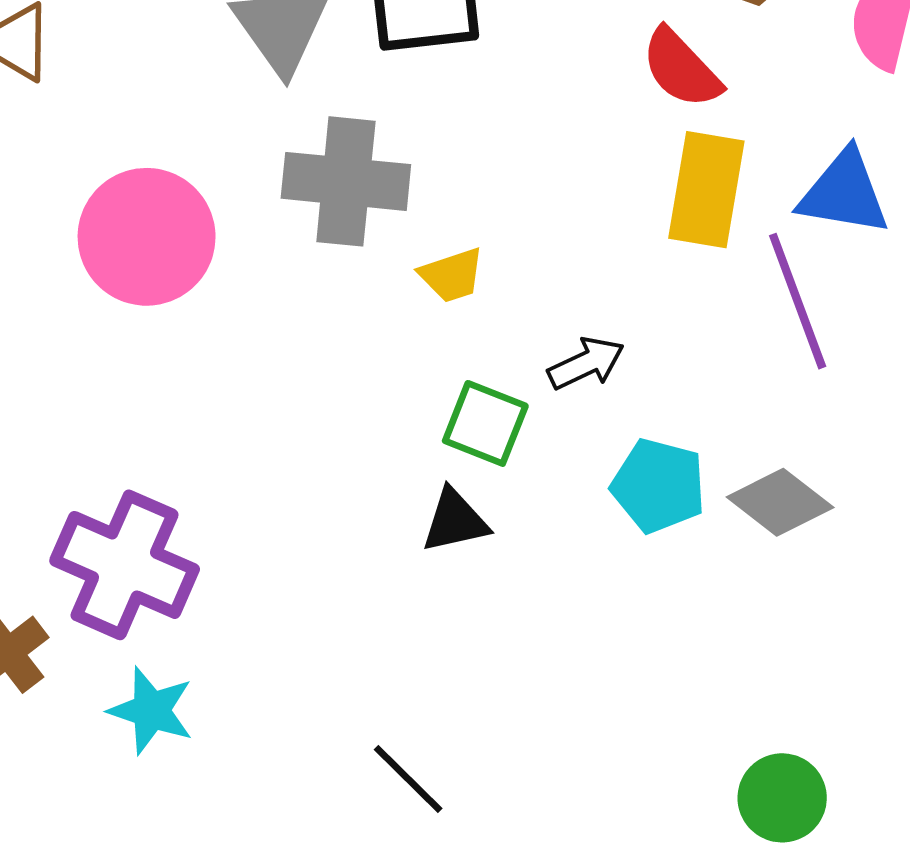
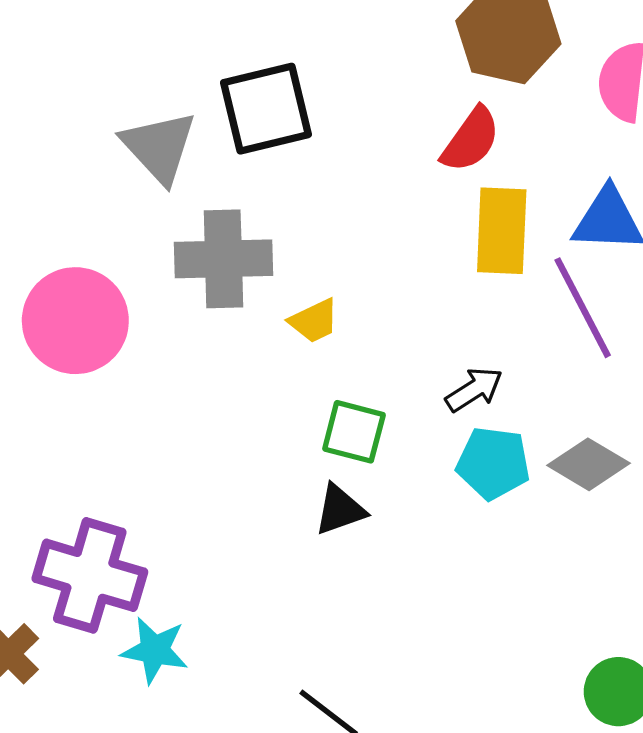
red semicircle: (681, 68) -> (471, 140), turned -94
black arrow: (586, 363) -> (474, 390), moved
cyan star: (151, 711) -> (155, 650), moved

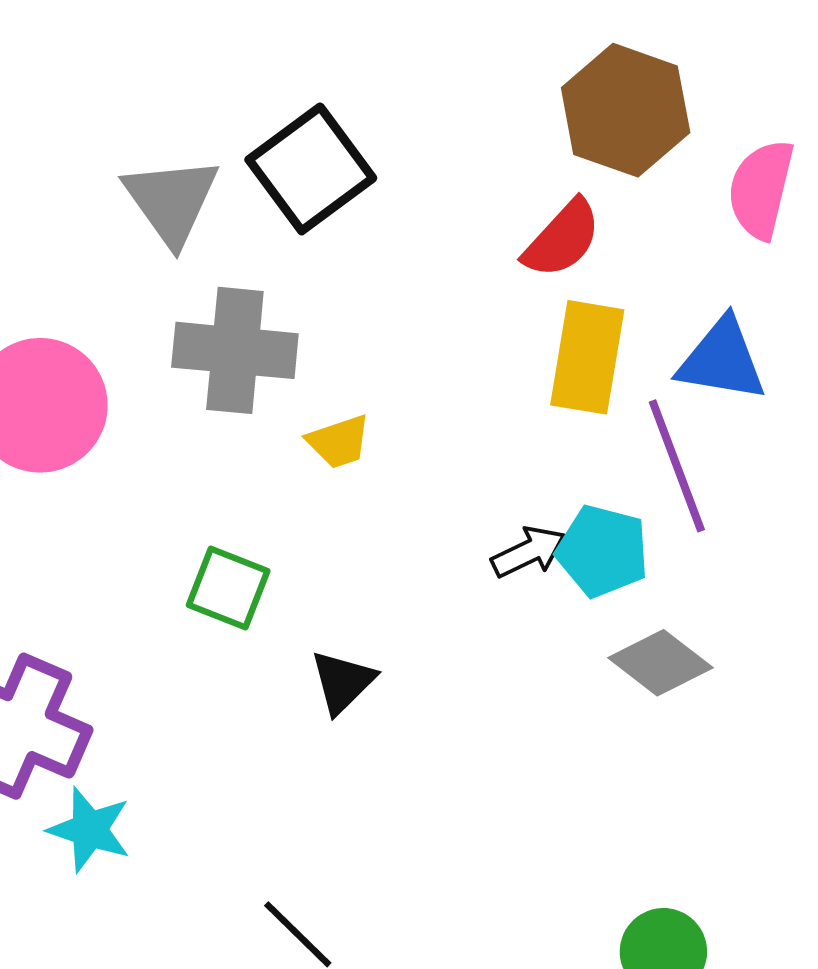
black square: (266, 109) -> (311, 169), turned -30
green square: (354, 432) -> (228, 588), moved
cyan pentagon: (493, 463) -> (602, 551), moved
black triangle: (340, 510) -> (343, 682), turned -32

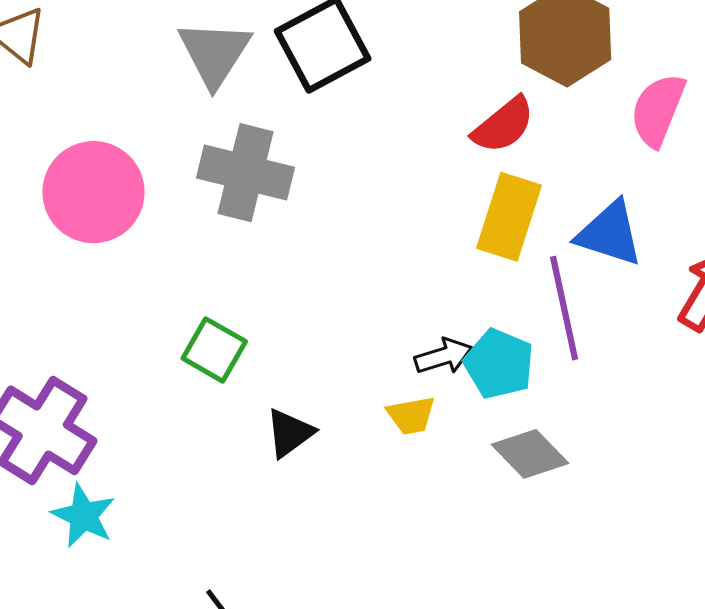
yellow trapezoid: (339, 442) -> (411, 415), moved

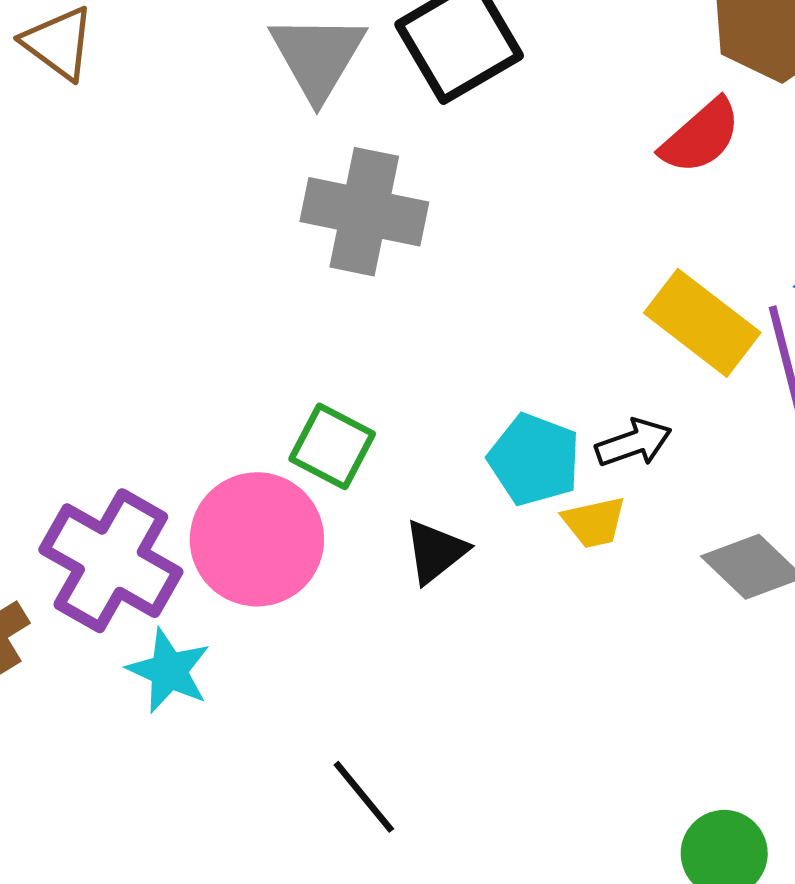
pink circle: (93, 192) -> (257, 539), moved
yellow rectangle: (509, 217) -> (702, 323), moved, turned -68
cyan pentagon: (499, 364) -> (534, 460), moved

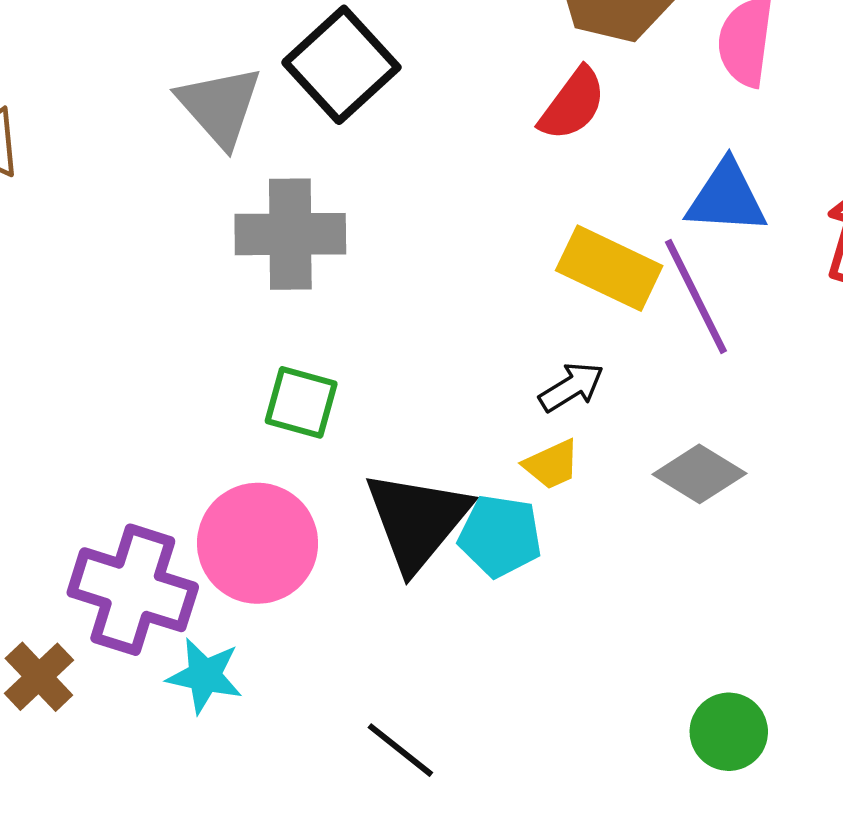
green square: (332, 446) -> (301, 402), moved
cyan pentagon: (534, 460) -> (500, 536), moved
black triangle: (435, 552) -> (417, 520), size x1.8

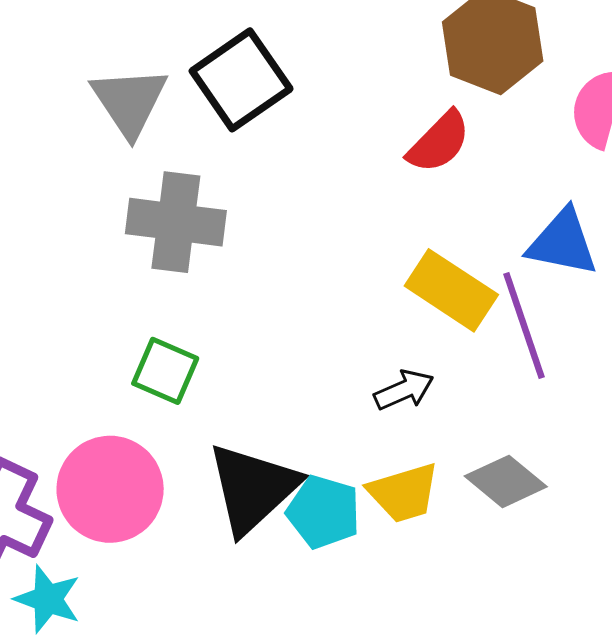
yellow trapezoid: (552, 464) -> (404, 493), moved, size x1.4

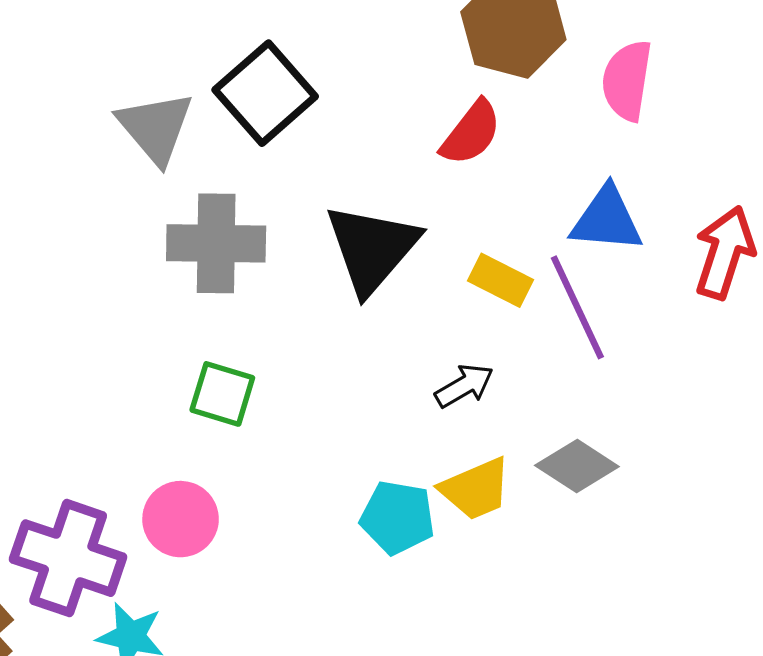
yellow rectangle: (451, 290) -> (500, 280), size x0.7
black triangle: (253, 488) -> (372, 248), moved
pink circle: (110, 489) -> (181, 519), size x0.7

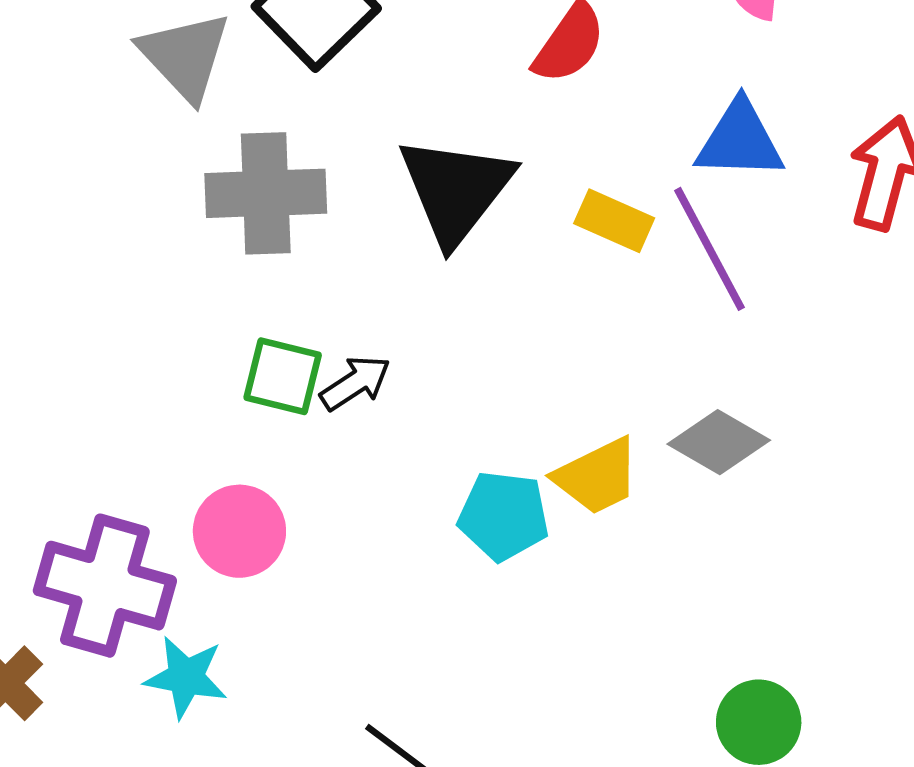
black arrow: (464, 386) -> (355, 383), moved

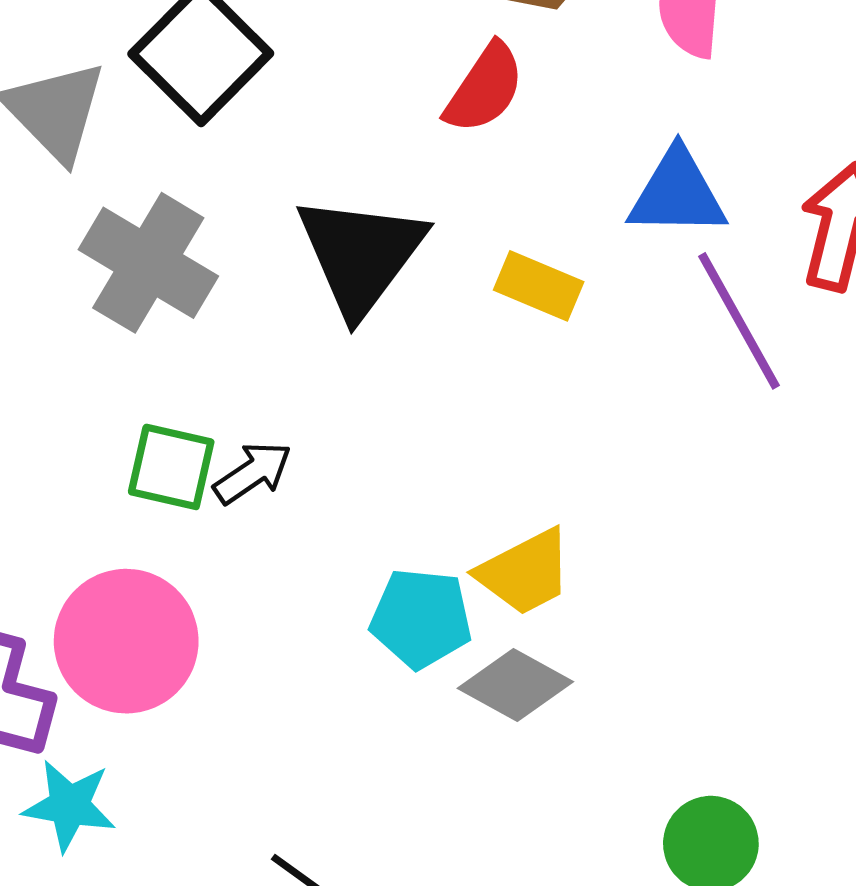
gray cross: (266, 193) -> (148, 263), turned 34
purple line: (710, 249) -> (739, 321), moved
gray diamond: (719, 442) -> (515, 685), moved
pink circle: (239, 531) -> (126, 641), size x1.4

